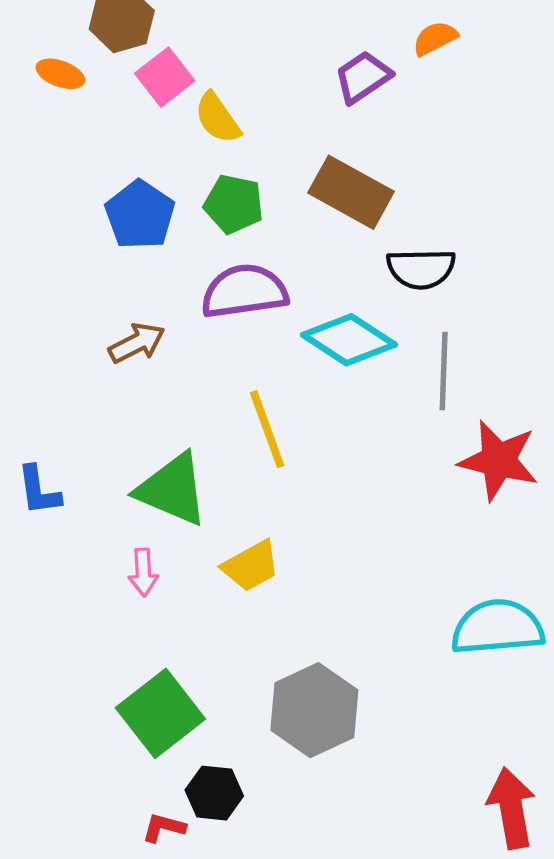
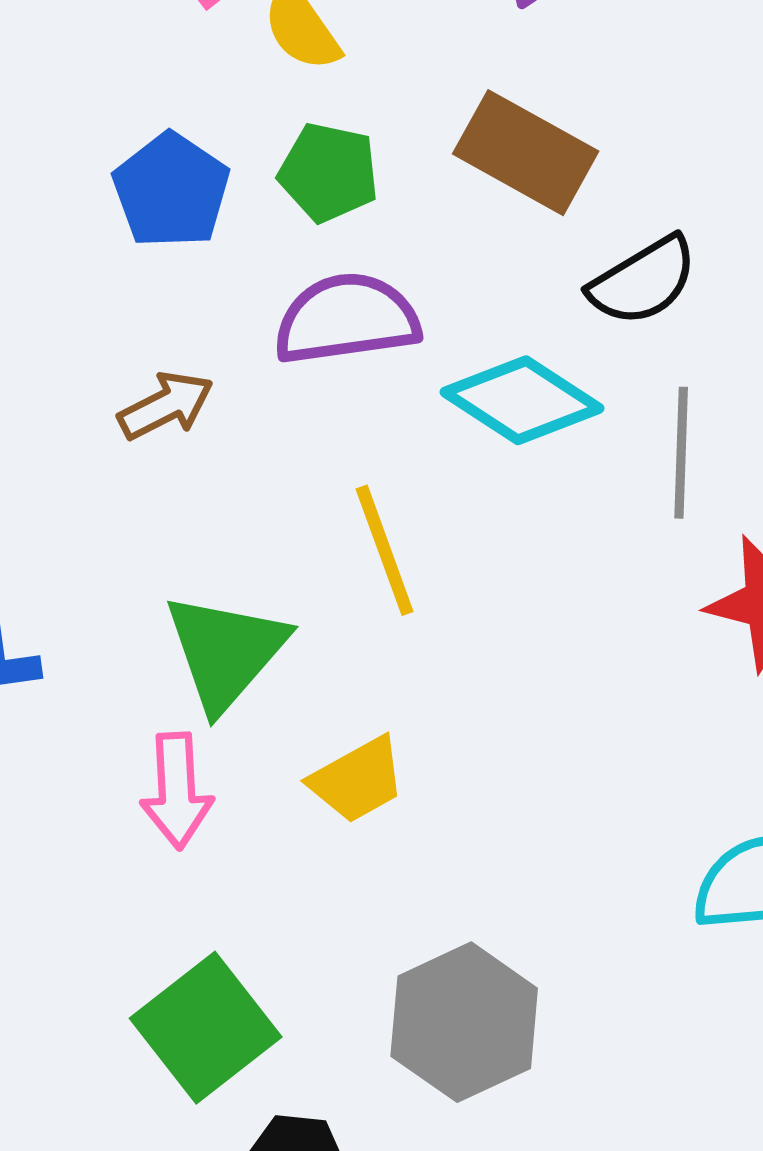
black semicircle: (421, 269) -> (643, 281), turned -30
green triangle: (172, 489) -> (226, 652), turned 48
pink arrow: (143, 572) -> (177, 791), size x1.4

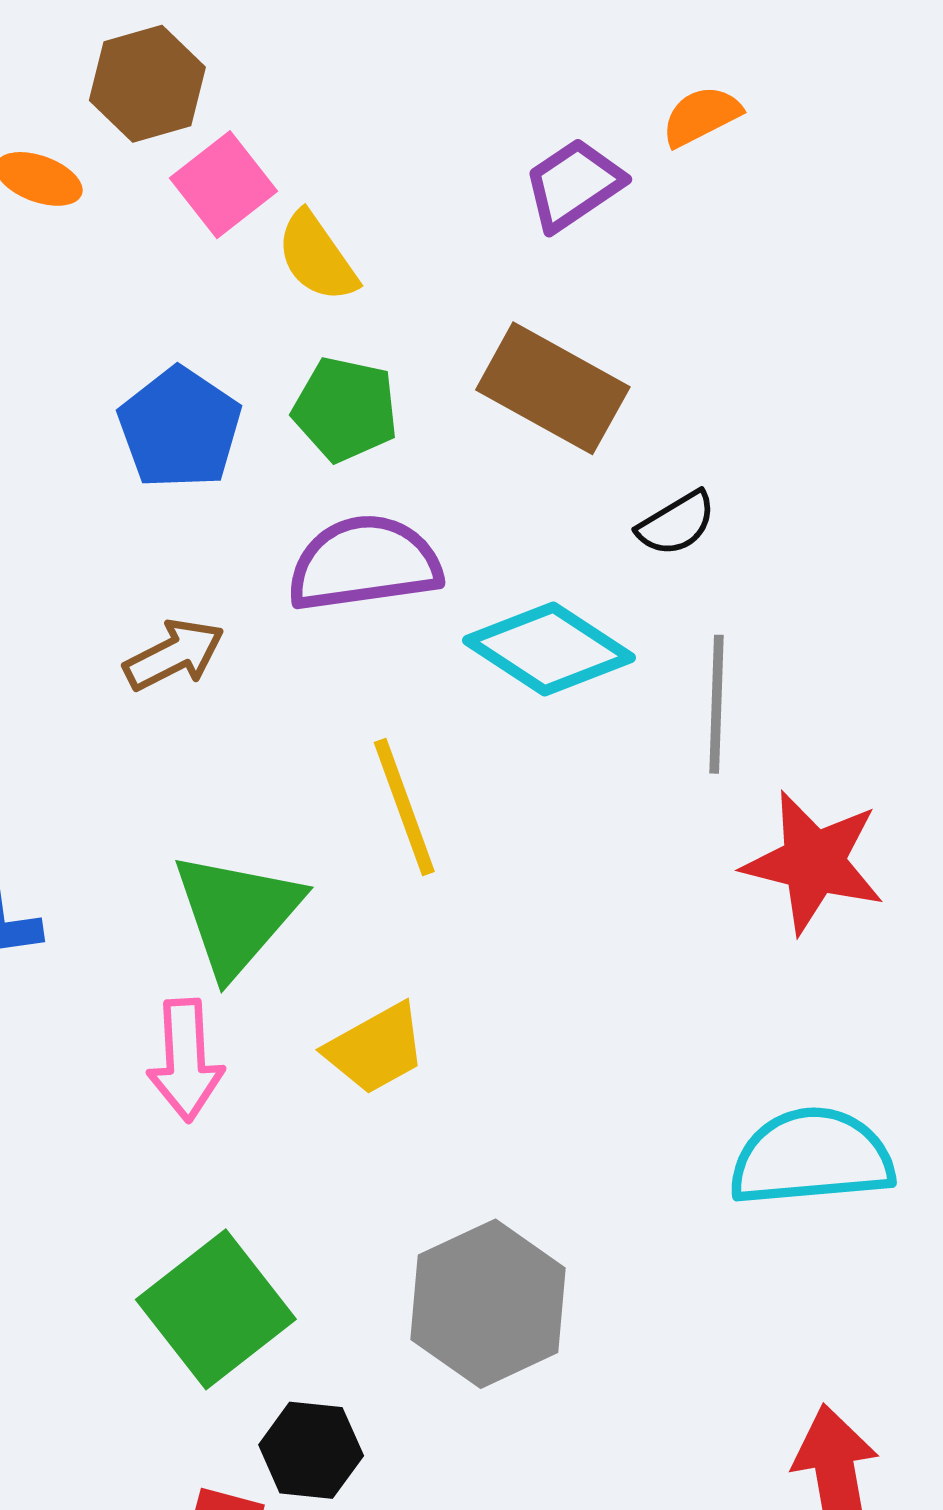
black semicircle: (643, 281) -> (676, 523), size x0.7

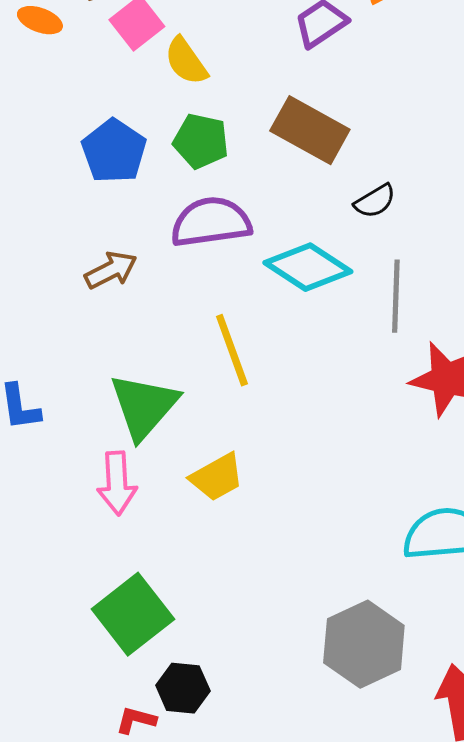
gray hexagon: (488, 1304) -> (364, 644), moved

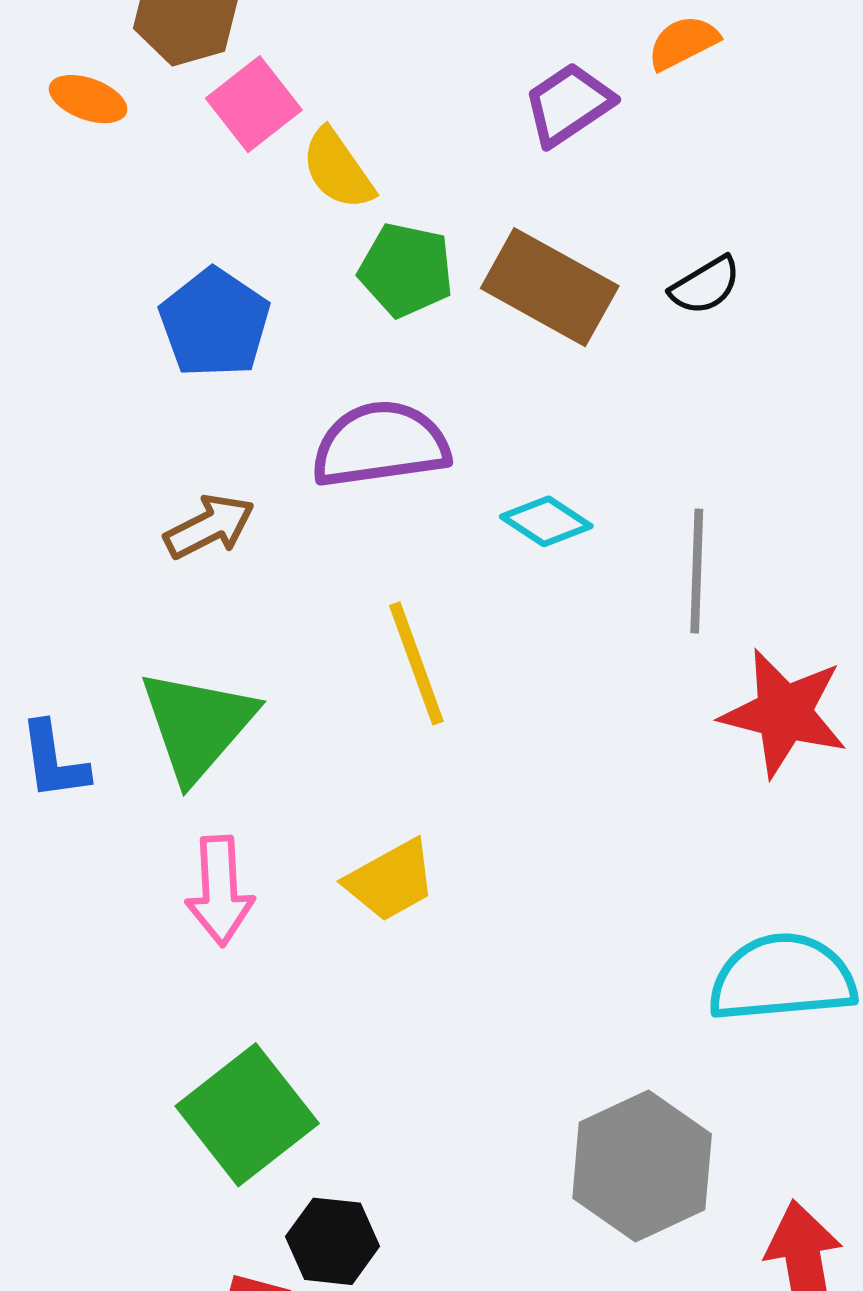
green pentagon: (201, 141) -> (406, 270), moved
black semicircle: (375, 201) -> (705, 285), moved
cyan diamond: (308, 267) -> (546, 521), size x0.6
green triangle: (144, 406) -> (197, 725), moved

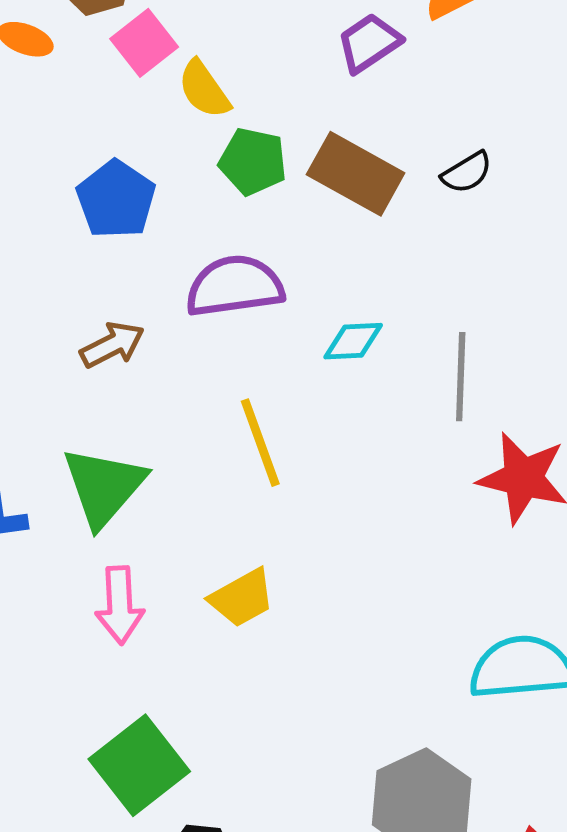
cyan diamond: (546, 521) -> (353, 341), turned -36

